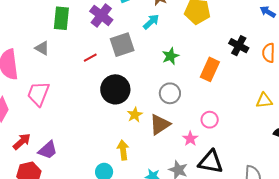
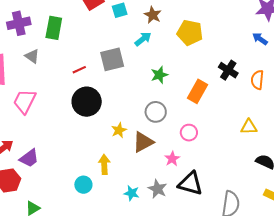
purple cross: (101, 15) -> (19, 23), moved, turned 35
black circle: (115, 89) -> (87, 102), moved
pink circle: (210, 120) -> (189, 133), moved

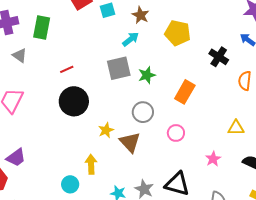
gray square: (112, 59) -> (119, 68), moved
black cross: (228, 70) -> (219, 57), moved
brown triangle: (143, 142) -> (130, 142), turned -45
pink star: (172, 159) -> (213, 159), moved

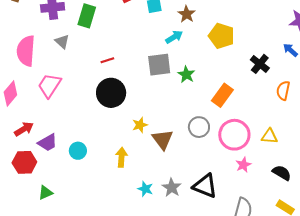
green star: (147, 75) -> (186, 74), turned -30
gray circle: (143, 112) -> (199, 127), moved
pink circle: (176, 133) -> (234, 135), moved, size x1.8
cyan circle: (70, 184) -> (78, 151), moved

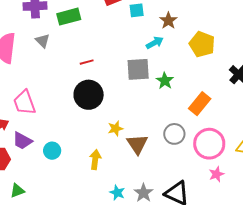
green rectangle: (87, 16) -> (69, 17), turned 55
pink trapezoid: (49, 85) -> (24, 103), moved, turned -56
purple trapezoid: (48, 143) -> (22, 141), turned 55

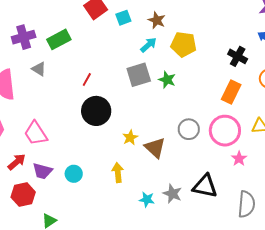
yellow pentagon: (202, 44) -> (184, 44), moved
red line: (87, 62) -> (87, 80), turned -32
orange rectangle: (200, 104) -> (231, 92), moved

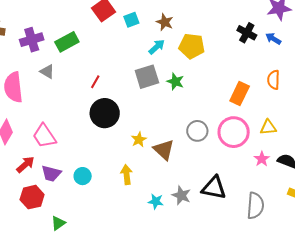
black cross: (238, 56) -> (247, 33), moved
pink star: (239, 159) -> (262, 159), moved

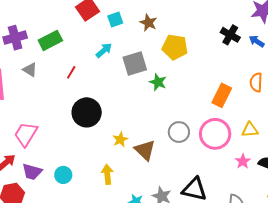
cyan arrow: (157, 47) -> (104, 50), moved
gray square: (147, 77) -> (135, 64), moved
red line: (95, 82) -> (71, 72), moved
pink trapezoid: (44, 136) -> (26, 134), turned 64

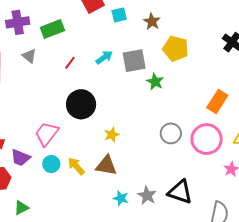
cyan arrow: (104, 50) -> (104, 57), moved
pink trapezoid: (26, 134) -> (47, 134), moved
brown triangle: (145, 150) -> (106, 166), moved, turned -40
yellow arrow: (107, 174) -> (76, 166), moved, turned -42

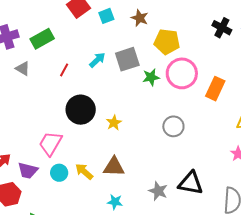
green star: (155, 82) -> (151, 77), turned -30
yellow star: (112, 135) -> (114, 123), moved
pink circle: (207, 139) -> (182, 73), moved
cyan star: (121, 198) -> (115, 202), moved

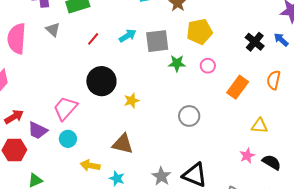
black cross: (222, 28) -> (255, 42), moved
yellow pentagon: (167, 42) -> (199, 32), turned -30
pink circle: (182, 73) -> (208, 66), size x0.5
yellow arrow: (84, 172) -> (90, 165), moved, turned -42

